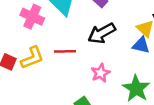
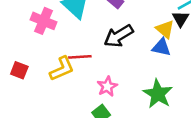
yellow L-shape: (32, 58) -> (62, 69), moved
pink star: (100, 73) -> (107, 86), moved

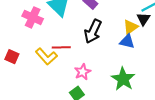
yellow triangle: (165, 29) -> (131, 27), turned 42
black arrow: (119, 36) -> (93, 31), turned -35
yellow L-shape: (62, 69) -> (46, 56), turned 70

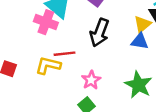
pink cross: (33, 17) -> (46, 22), moved
yellow L-shape: (46, 56) -> (48, 65), turned 150

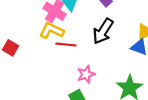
yellow L-shape: (48, 65) -> (52, 31), moved

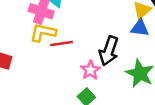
black arrow: (103, 31) -> (109, 51), moved

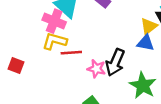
pink star: (90, 70) -> (96, 69), moved, turned -30

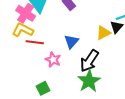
blue triangle: (146, 43) -> (71, 41), moved, turned 49
black arrow: (115, 62) -> (89, 61), moved

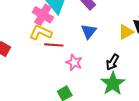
blue triangle: (71, 41) -> (89, 31), moved
black arrow: (89, 61) -> (112, 62), size x0.7

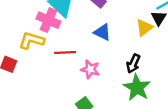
blue triangle: (89, 31) -> (102, 32), turned -35
yellow L-shape: (41, 33) -> (31, 40), moved

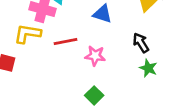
black arrow: (133, 64) -> (141, 43), turned 132
green star: (137, 88) -> (148, 68), size x0.6

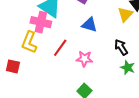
yellow L-shape: (27, 34) -> (29, 42), turned -75
red line: (65, 41) -> (60, 48), turned -42

